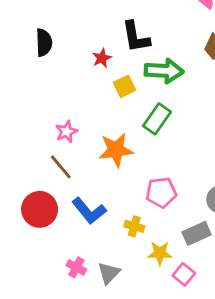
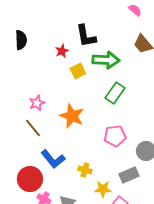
green rectangle: (157, 119) -> (115, 93), moved
orange star: (116, 150) -> (72, 116), turned 30
pink pentagon: (161, 192) -> (115, 136), moved
red circle: (40, 209) -> (30, 179), moved

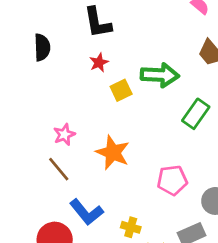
black L-shape: (86, 36) -> (98, 22), moved
green rectangle: (115, 93) -> (196, 114), moved

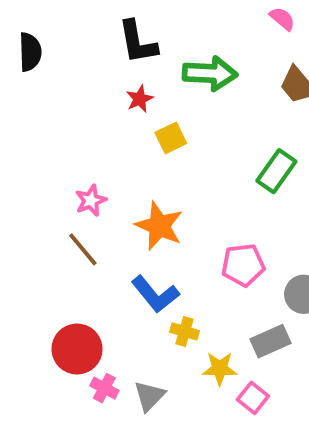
black semicircle: (42, 47) -> (30, 52), moved
green arrow: (160, 75) -> (210, 73), moved
blue L-shape: (86, 212) -> (155, 294), moved

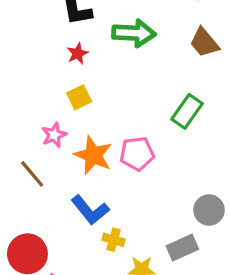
yellow square: (171, 138) -> (79, 97), moved
pink star: (91, 200) -> (54, 135), moved
pink pentagon: (243, 265) -> (137, 154), moved

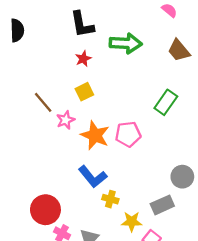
brown line: (32, 174) -> (43, 102), moved

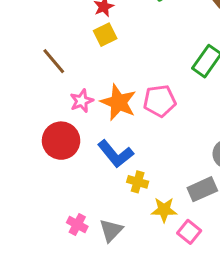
yellow square: (84, 92) -> (105, 35), moved
pink star: (66, 120) -> (82, 101), moved
red circle: (45, 210) -> (61, 141), moved

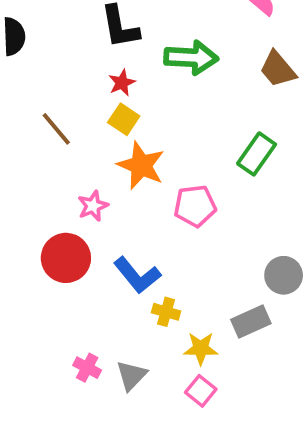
yellow square: (105, 35) -> (124, 119), turned -30
brown line: (54, 61) -> (56, 129), moved
orange star: (118, 102) -> (141, 165), moved
pink square: (189, 232) -> (201, 391), moved

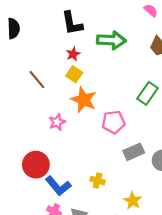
red circle: (66, 258) -> (36, 165), moved
blue L-shape: (137, 275) -> (58, 186), moved
gray rectangle: (251, 321) -> (134, 152), moved
yellow star: (201, 348) -> (133, 201), moved, turned 30

